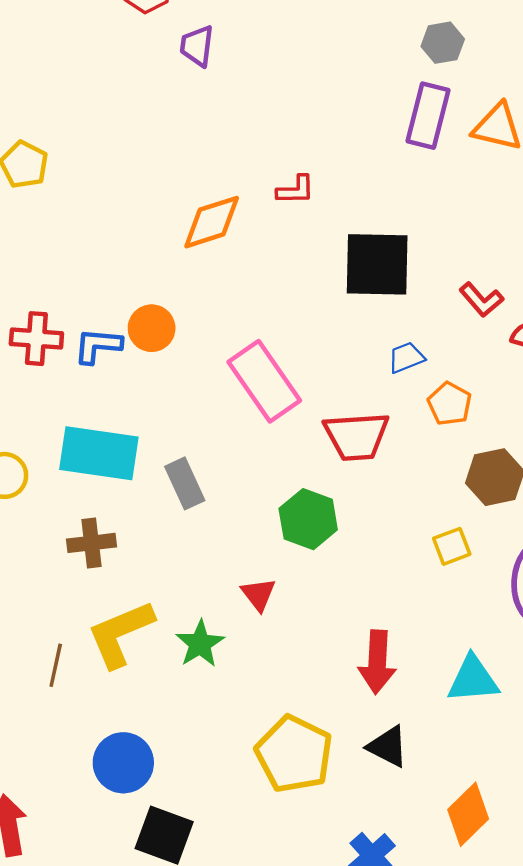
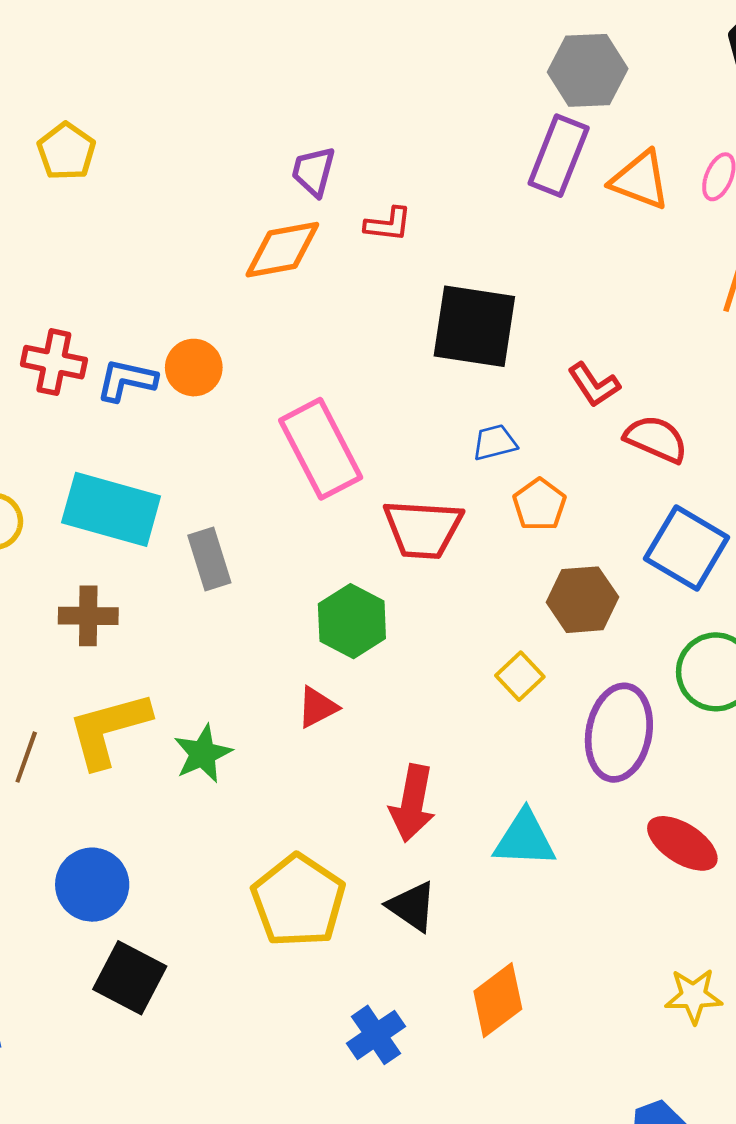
gray hexagon: (443, 43) -> (588, 70), size x1.5
purple trapezoid: (197, 46) -> (313, 171), moved
yellow square: (452, 546) -> (520, 676), turned -30
red triangle: (258, 594) -> (317, 707), moved, turned 33

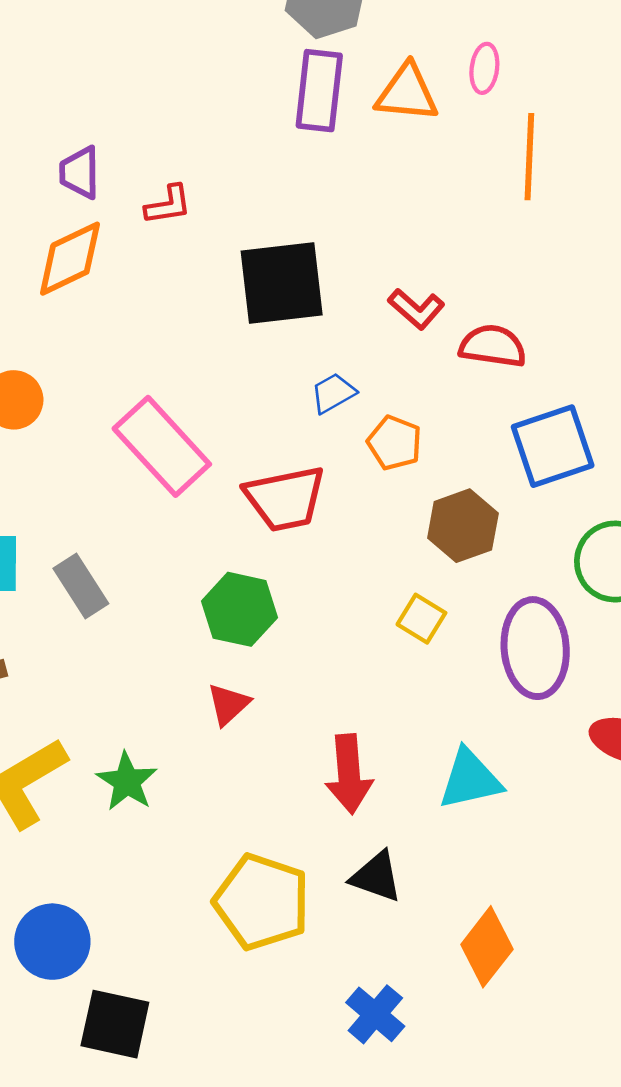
blue square: (687, 548) -> (553, 446), turned -34

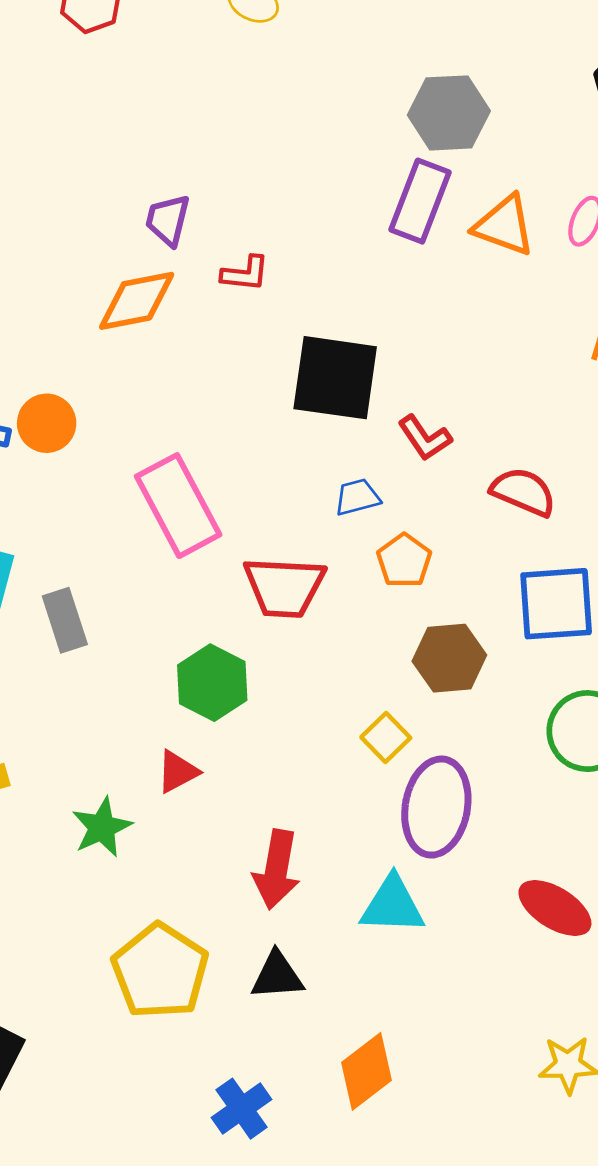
red L-shape: (416, 309) -> (425, 438), moved
purple ellipse: (535, 648) -> (436, 807), moved
green star: (127, 782) -> (102, 827), moved
black triangle: (376, 877) -> (277, 976), turned -38

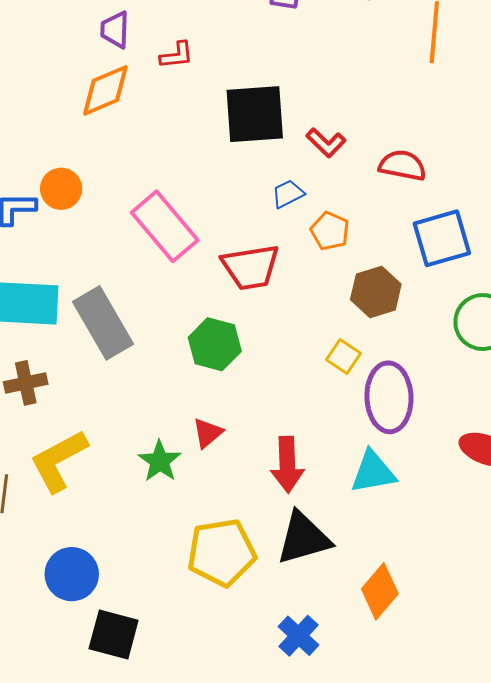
gray rectangle: (65, 620) -> (103, 323), size x1.6
red triangle: (178, 772) -> (208, 433), moved
yellow pentagon: (160, 971) -> (221, 552), turned -30
black triangle: (277, 976) -> (304, 538), size x1.5

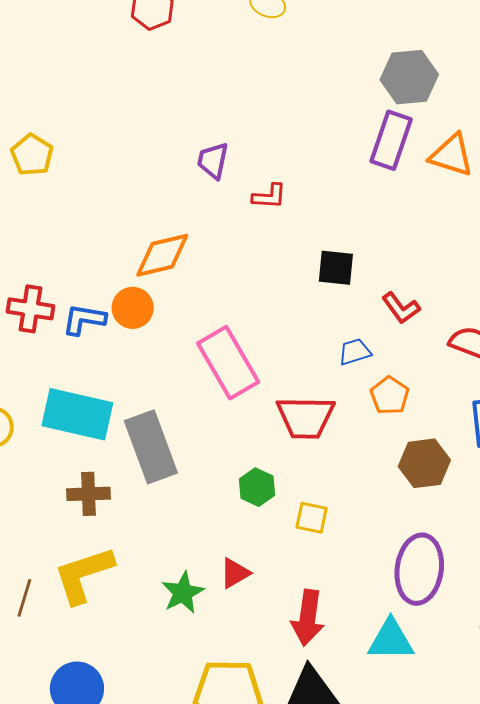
orange diamond: (105, 90) -> (162, 255), moved
black square: (255, 114) -> (336, 268), size x0.6
green hexagon: (215, 344) -> (257, 487), size x0.7
yellow square: (343, 357) -> (312, 518), moved, turned -32
brown cross: (26, 383) -> (89, 494), moved

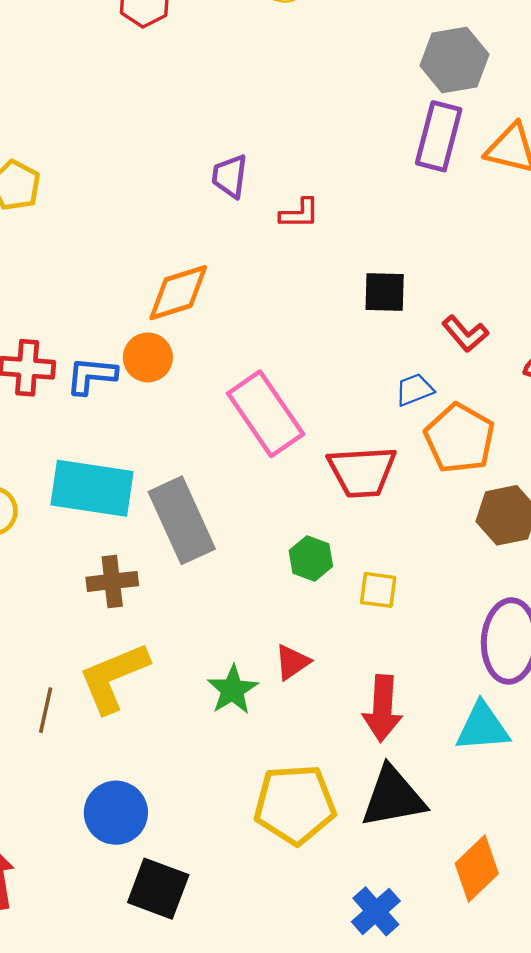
orange pentagon: (390, 395) -> (460, 438), size x1.5

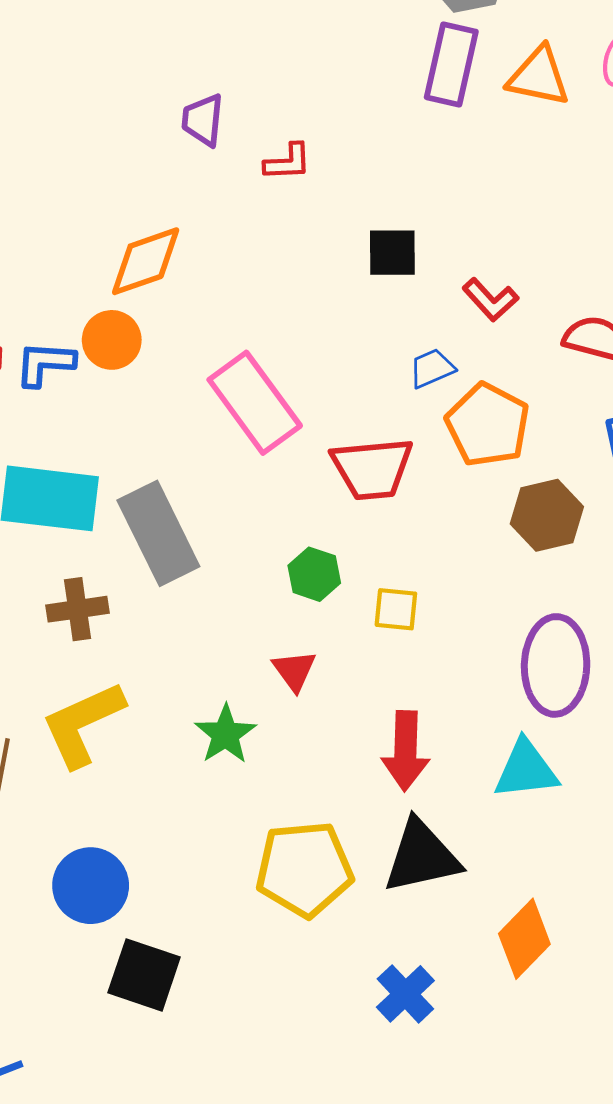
red triangle: (292, 662) -> (294, 671), moved, turned -30

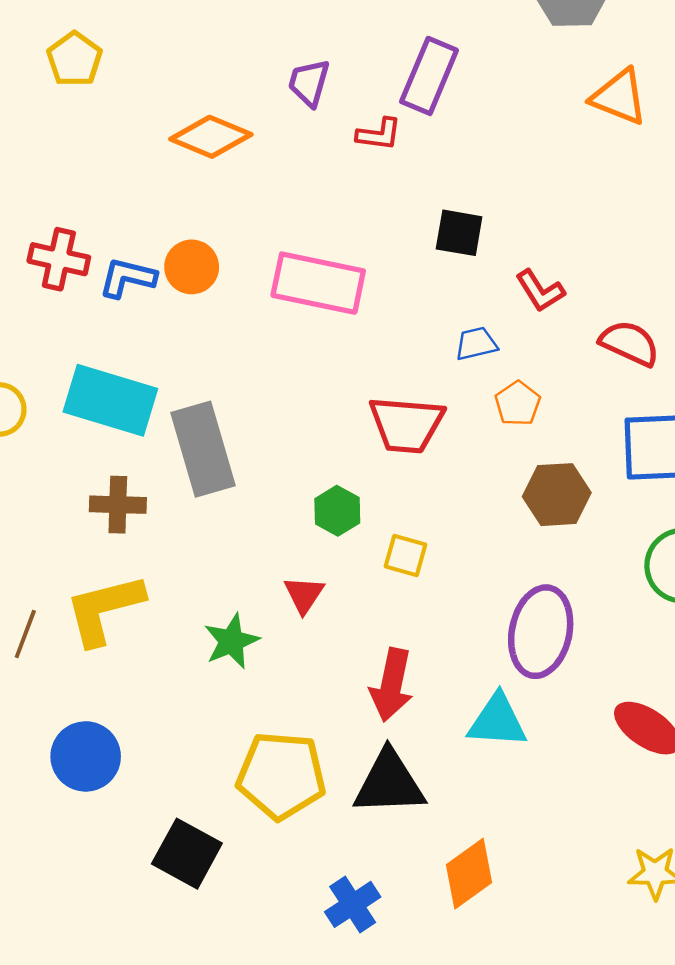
purple rectangle: (451, 64) -> (429, 76), moved
orange diamond: (146, 261) -> (211, 137), moved, turned 32
pink rectangle: (255, 403) -> (318, 283), moved, turned -52
orange pentagon: (488, 425) -> (518, 404), size x0.6
black square: (144, 975) -> (187, 854), moved

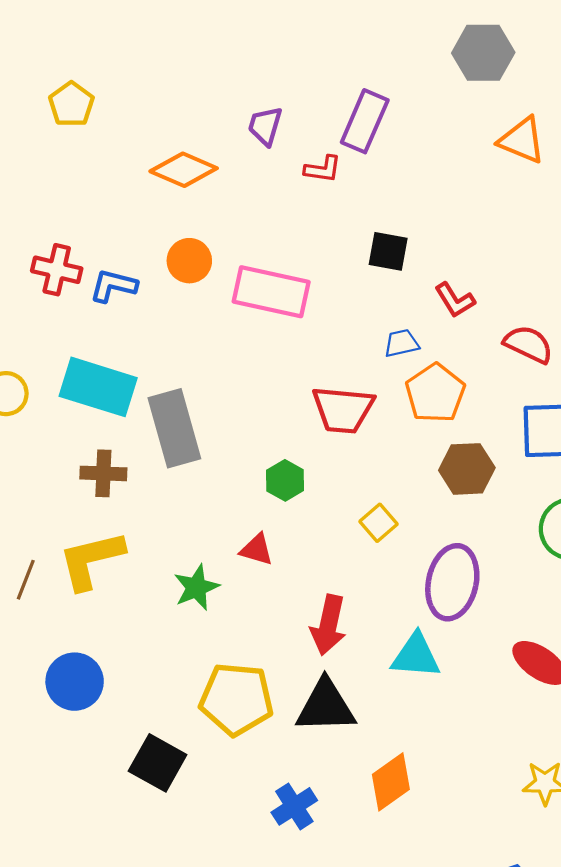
orange circle: (192, 267) -> (189, 261), moved
orange pentagon: (518, 404) -> (435, 393), size x1.6
yellow square: (405, 555) -> (378, 523), moved, turned 33
red triangle: (304, 595) -> (257, 550), turned -48

